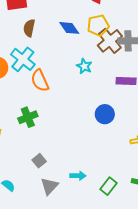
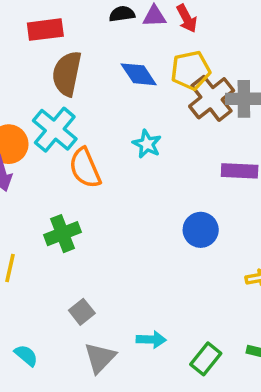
brown semicircle: (29, 28) -> (67, 74), size x1.4
cyan star: (84, 66) -> (147, 144), moved

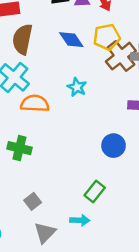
orange semicircle: (85, 168) -> (35, 103), turned 116
green cross: (63, 234) -> (19, 148), turned 35
green rectangle: (206, 359) -> (95, 192), moved

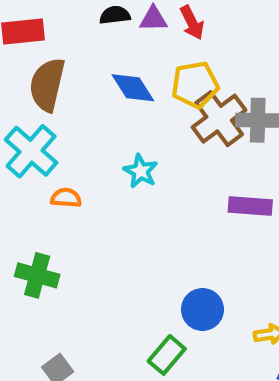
orange semicircle: (35, 103) -> (66, 198), size x0.6
blue circle: (114, 146) -> (202, 309), moved

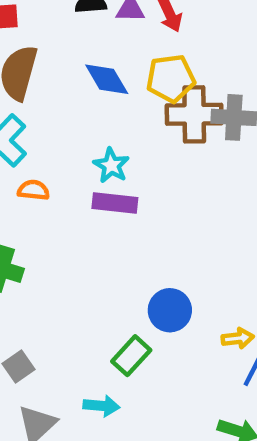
brown cross: (219, 119) -> (194, 114), turned 34
purple rectangle: (250, 206) -> (115, 203), moved

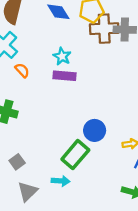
orange semicircle: (33, 190) -> (22, 70), turned 42
green rectangle: (131, 356) -> (75, 155), size x1.4

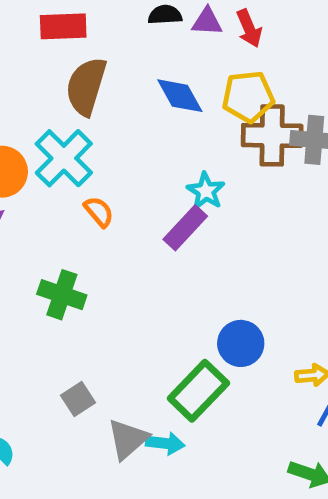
cyan star: (62, 56) -> (206, 191), moved
purple rectangle: (64, 76) -> (185, 228), turned -55
gray triangle: (28, 191) -> (128, 439), moved

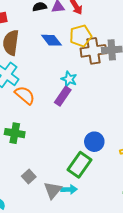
orange semicircle: (99, 212) -> (25, 95), size x1.5

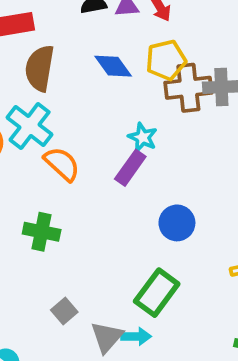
blue circle: (94, 142) -> (177, 223), moved

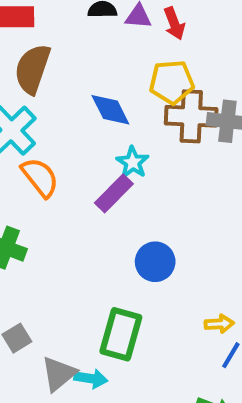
blue diamond: (113, 66) -> (110, 110), moved
green rectangle: (157, 293) -> (121, 334), turned -30

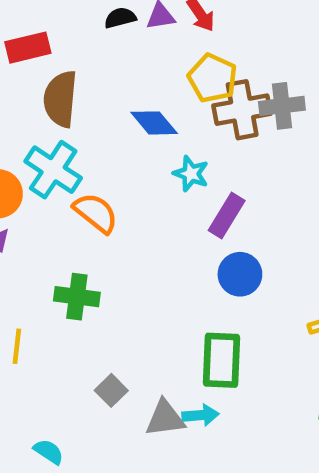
yellow pentagon: (172, 82) -> (213, 78), turned -30
purple rectangle: (114, 193) -> (227, 215), moved
gray triangle: (59, 374) -> (165, 418), turned 45

